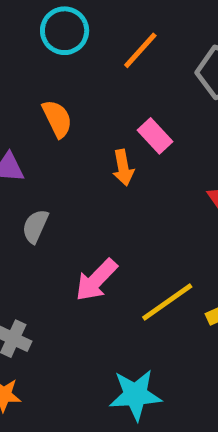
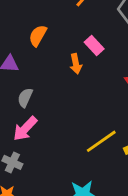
orange semicircle: (57, 119) -> (38, 36), turned -125
pink arrow: (96, 280) -> (25, 129), moved

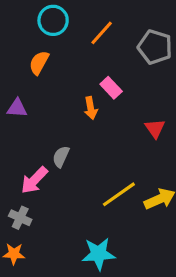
orange semicircle: (38, 36) -> (39, 63), moved
gray semicircle: (25, 98) -> (61, 157), moved

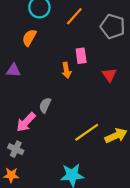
pink rectangle: (111, 88) -> (81, 56), turned 35
red triangle: (155, 128) -> (109, 75), moved

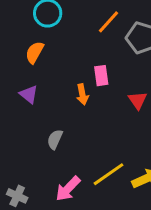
orange line: (74, 16) -> (109, 22), moved
purple triangle: (14, 70) -> (29, 94), moved, turned 35
pink arrow: (26, 122) -> (68, 189), moved

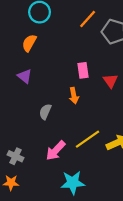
pink rectangle: (101, 76) -> (83, 70), moved
orange arrow: (82, 94) -> (74, 96), moved

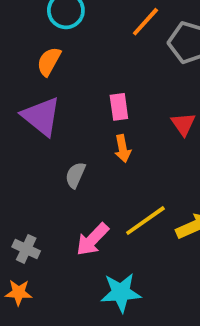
pink rectangle: (83, 70) -> (119, 107), moved
purple triangle: (25, 76) -> (41, 116), size x1.6

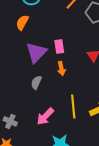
purple triangle: (41, 116) -> (36, 52), moved, turned 35
yellow line: (145, 221) -> (73, 106), turned -60

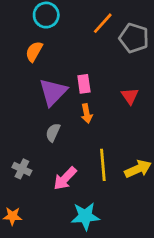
gray cross: (10, 121) -> (22, 169), moved

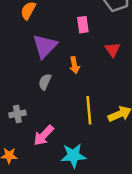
pink rectangle: (84, 84) -> (83, 25), moved
gray cross: (22, 169) -> (17, 114), turned -35
pink arrow: (65, 178) -> (44, 135), moved

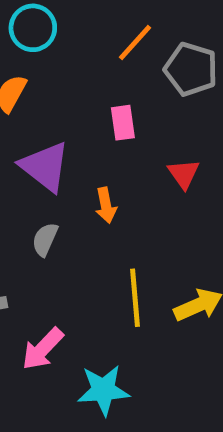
purple triangle: (45, 46) -> (45, 166), turned -36

